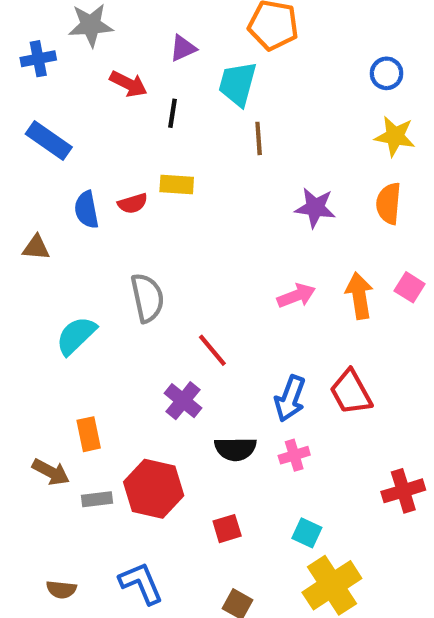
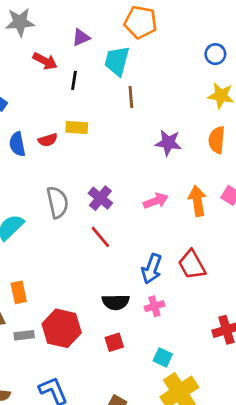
purple cross: (183, 401) -> (100, 198), moved
red square: (227, 529) -> (114, 342), moved

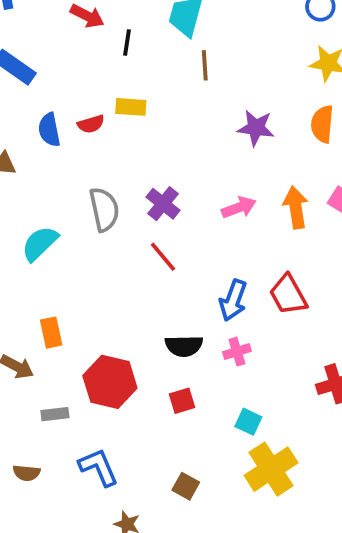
gray rectangle: (24, 335) -> (55, 414), moved

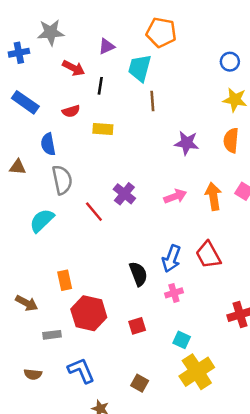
red semicircle: (91, 124) -> (71, 111), moved
gray semicircle: (104, 209) -> (62, 180), moved
red line: (163, 257) -> (94, 212), moved
orange rectangle: (51, 333) -> (65, 280), moved
black semicircle: (184, 346) -> (138, 274), moved, turned -110

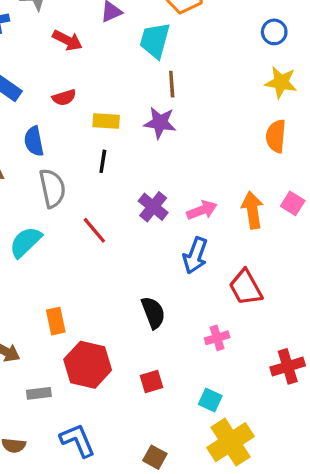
black line: (100, 86) -> (103, 161), moved
purple star: (187, 143) -> (160, 123), moved
purple cross: (124, 194) -> (153, 207), moved
blue arrow: (171, 259) -> (195, 255), moved
pink cross: (174, 293) -> (217, 338), moved

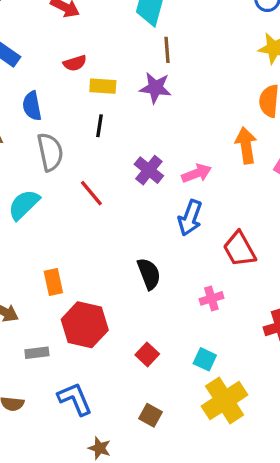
red semicircle: (64, 97) -> (75, 63), moved
orange arrow: (252, 210) -> (246, 145), moved
red square: (152, 382) -> (147, 354), moved, turned -30

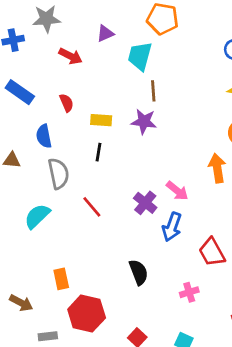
red semicircle: (75, 63) -> (66, 103), moved, turned -96
purple cross: (149, 170) -> (145, 203), moved
pink arrow: (197, 173) -> (177, 191), turned 60

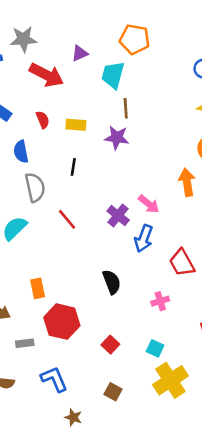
red arrow: (71, 56) -> (46, 75), size x1.5
yellow rectangle: (101, 120) -> (76, 125), moved

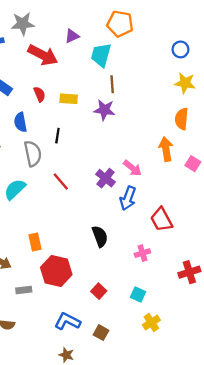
black line: (73, 167) -> (57, 136), moved
blue L-shape: (54, 379) -> (67, 321), moved, turned -40
yellow cross: (170, 380) -> (151, 322), size x0.6

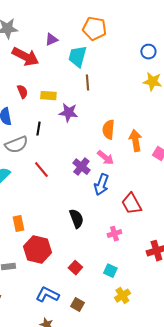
purple star: (104, 110) -> (68, 113), moved
orange semicircle: (182, 119) -> (108, 130), moved
gray semicircle: (33, 154) -> (16, 145), turned 80

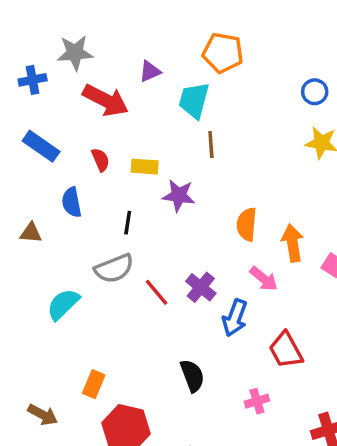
gray semicircle: (16, 145) -> (114, 269), moved
pink arrow: (105, 158) -> (264, 279), moved
red line: (41, 170) -> (157, 292), moved
orange rectangle: (18, 224) -> (94, 384), turned 35

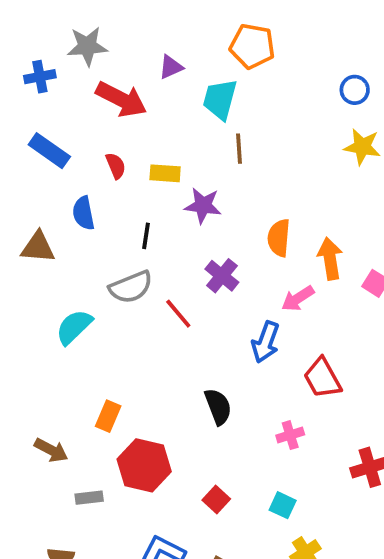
brown triangle: (31, 233) -> (38, 247), size x1.4
pink arrow: (264, 279) -> (298, 298), turned 108
purple cross: (201, 287) -> (222, 276), moved

